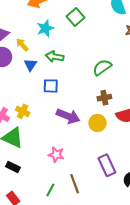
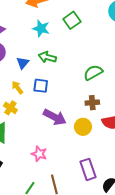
cyan star: (45, 28) -> (41, 28), turned 30
yellow arrow: (22, 45) -> (17, 87), moved

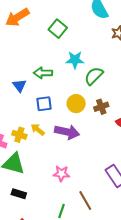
cyan star: (41, 28) -> (75, 60), moved
yellow arrow: (17, 87) -> (38, 129), moved
yellow circle: (83, 127) -> (76, 104), moved

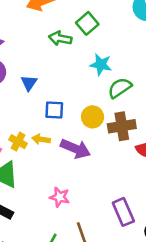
green arrow: (43, 73) -> (60, 38), moved
brown cross: (101, 107) -> (122, 126), size x1.5
yellow arrow: (38, 129) -> (41, 139), turned -40

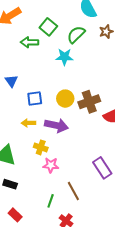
green semicircle: (120, 88) -> (76, 35), moved
yellow cross: (18, 142) -> (41, 147), moved

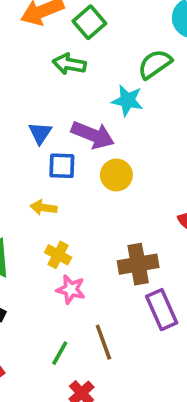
green square: (48, 27) -> (89, 22), moved
blue triangle: (11, 81) -> (40, 133), moved
brown cross: (89, 102) -> (138, 264), moved
purple arrow: (56, 125) -> (93, 135), moved

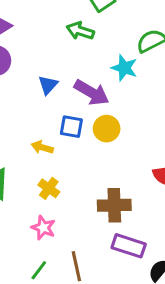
blue square: (62, 166) -> (71, 127), moved
pink star: (71, 289) -> (43, 228), moved
purple rectangle: (162, 310) -> (129, 246), turned -56

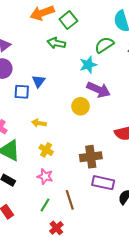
cyan star: (124, 68) -> (88, 65), turned -30
purple arrow: (92, 93) -> (98, 90), moved
blue square: (71, 127) -> (22, 92), moved

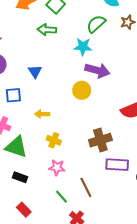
cyan star: (88, 65) -> (83, 47), turned 30
blue square: (22, 92) -> (13, 95), moved
green line: (45, 205) -> (62, 197), turned -64

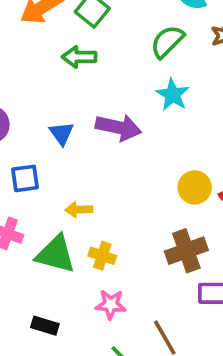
cyan star: (83, 47) -> (173, 95), moved, turned 30
purple arrow: (97, 70) -> (118, 127), moved
yellow circle: (82, 90) -> (195, 187), moved
green triangle: (16, 147) -> (56, 254), moved

